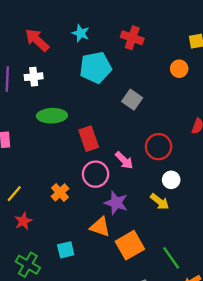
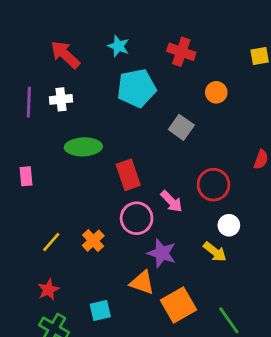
orange circle: (179, 69) -> (216, 92), moved
yellow line: (14, 194) -> (51, 242), moved
red star: (23, 221) -> (48, 290), moved

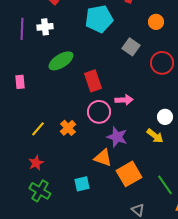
green ellipse: (83, 147) -> (61, 61), turned -30
red circle: (213, 185) -> (162, 63), moved
pink arrow: (172, 201) -> (124, 100), turned -48
cyan square: (100, 311) -> (82, 184), moved

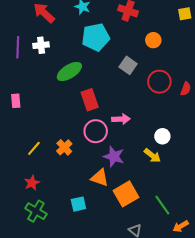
green ellipse: (61, 61) -> (69, 72), moved

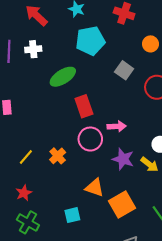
purple star: (114, 156) -> (123, 159), moved

